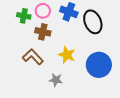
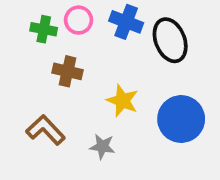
brown cross: (43, 32) -> (68, 71), moved
brown L-shape: (33, 57) -> (46, 130), moved

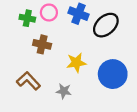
black ellipse: (170, 40) -> (106, 25), turned 70
yellow star: (122, 101) -> (76, 63), turned -30

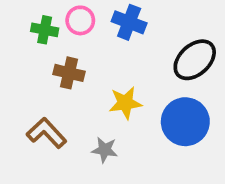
black ellipse: (106, 25) -> (195, 60), moved

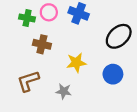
blue circle: (185, 122) -> (113, 74), size x0.7
brown L-shape: (46, 133) -> (28, 81), turned -65

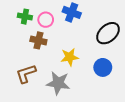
pink circle: (49, 12) -> (46, 20), moved
gray star: (64, 91) -> (58, 83), size x1.6

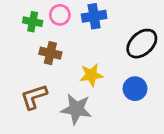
blue cross: (72, 12) -> (94, 16), turned -30
pink circle: (46, 20) -> (60, 15), moved

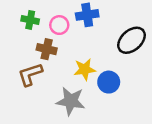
pink circle: (60, 15) -> (59, 25), moved
blue circle: (135, 89) -> (109, 82), moved
brown L-shape: (34, 97) -> (30, 74), moved

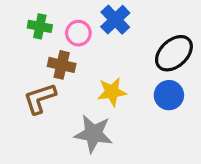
blue cross: (87, 15) -> (115, 20), turned -35
blue circle: (109, 82) -> (169, 95), moved

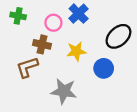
green cross: (40, 26) -> (18, 16), moved
yellow star: (112, 92) -> (76, 51), moved
blue circle: (169, 95) -> (104, 68), moved

